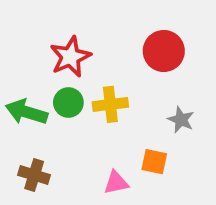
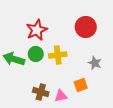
orange square: (154, 162) -> (81, 85), turned -32
brown cross: (34, 175) -> (41, 92), moved

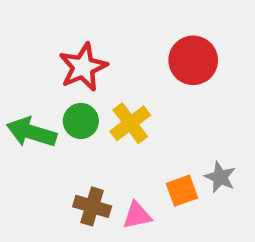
yellow cross: (58, 55) -> (130, 123), turned -30
gray star: (95, 63) -> (220, 177), moved

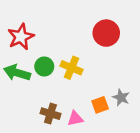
red star: (83, 67) -> (21, 37), moved
yellow cross: (130, 123) -> (72, 68), turned -30

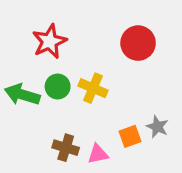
red star: (21, 37) -> (50, 41), moved

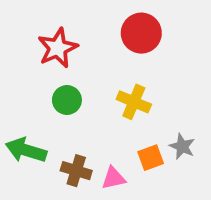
red circle: (138, 43) -> (141, 33), moved
yellow cross: (93, 88) -> (134, 102), moved
green arrow: (22, 95) -> (26, 150), moved

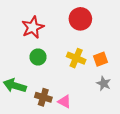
orange square: (151, 158) -> (101, 59), moved
pink triangle: (113, 178) -> (64, 101), turned 40

